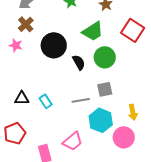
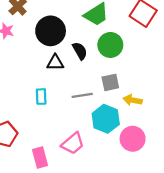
black triangle: (22, 98) -> (55, 63), moved
cyan rectangle: (46, 101) -> (41, 97), turned 32
yellow arrow: (133, 112) -> (133, 100), moved, turned 112

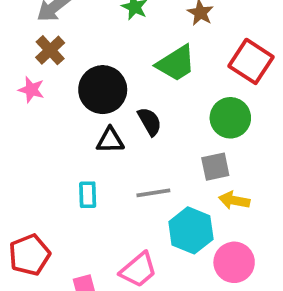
green circle: (110, 45) -> (230, 118), moved
gray square: (110, 82) -> (215, 167), moved

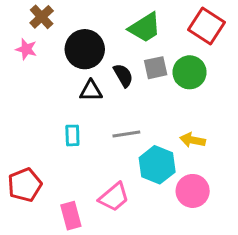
gray square: (215, 167) -> (156, 68), moved

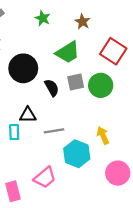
black triangle: (91, 91) -> (28, 115), moved
yellow arrow: (193, 140) -> (103, 135), turned 54
pink circle: (193, 191) -> (118, 173), moved

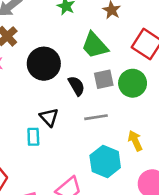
green trapezoid: (68, 52) -> (95, 45), turned 80
black triangle: (28, 115) -> (49, 117), turned 48
gray line: (54, 131) -> (96, 117), moved

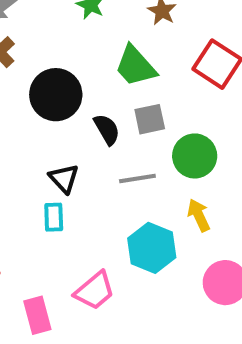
green circle: (133, 83) -> (195, 156), moved
cyan rectangle: (33, 137) -> (54, 217), moved

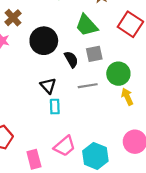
yellow arrow: (199, 215) -> (127, 97), moved
cyan rectangle: (54, 217) -> (55, 107), moved
cyan hexagon: (152, 248) -> (95, 156), moved

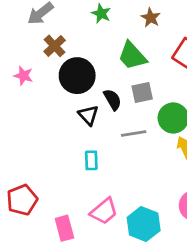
brown cross: (13, 18) -> (55, 46), moved
black triangle: (48, 86) -> (88, 115), moved

